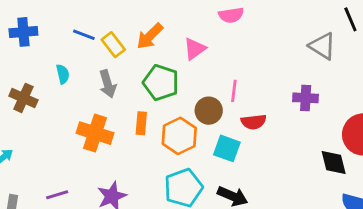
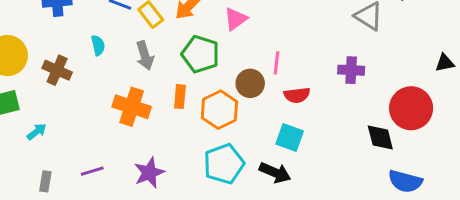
cyan square: (227, 148) -> (290, 137), moved

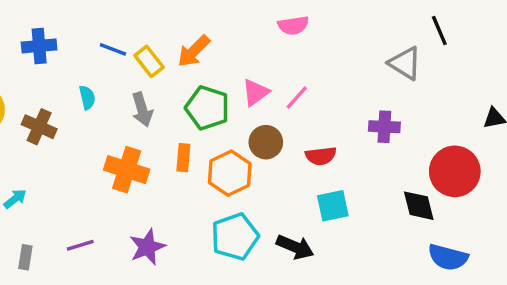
pink triangle: (236, 19) -> (256, 92), moved
pink line: (276, 63) -> (297, 98), moved, turned 35
cyan square: (290, 137) -> (333, 206), moved, turned -32

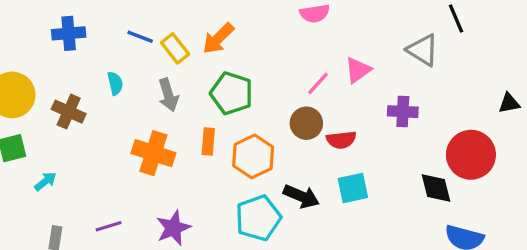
pink triangle: (256, 92) -> (358, 70), moved
brown circle: (266, 142) -> (306, 123), moved
black arrow: (295, 247) -> (301, 196), moved

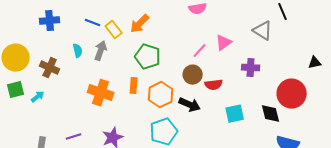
gray arrow: (168, 95) -> (101, 51), moved, turned -144
cyan arrow: (45, 181) -> (38, 97), moved
cyan square: (353, 188) -> (235, 114), moved
black arrow: (301, 196) -> (190, 105), moved

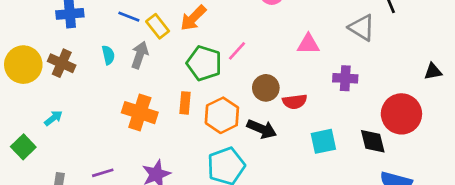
pink triangle: (224, 43) -> (308, 44), turned 36
pink line: (200, 51) -> (237, 51), moved
brown cross: (50, 68) -> (62, 63), moved
green square: (16, 90) -> (23, 147), moved, turned -30

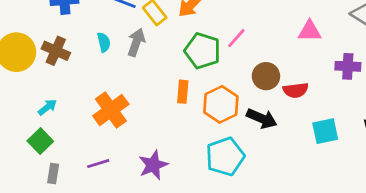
orange cross: (140, 113) -> (111, 110), moved, turned 36
green square: (23, 147) -> (40, 141), moved

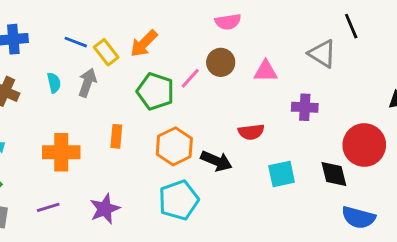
brown circle: (266, 76) -> (221, 62), moved
orange rectangle: (183, 92) -> (116, 136), moved
orange cross: (111, 110) -> (61, 152), turned 36

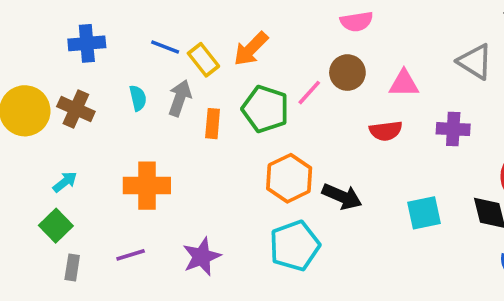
red semicircle: (251, 132) -> (386, 131), moved
orange rectangle: (116, 136) -> (213, 124), moved

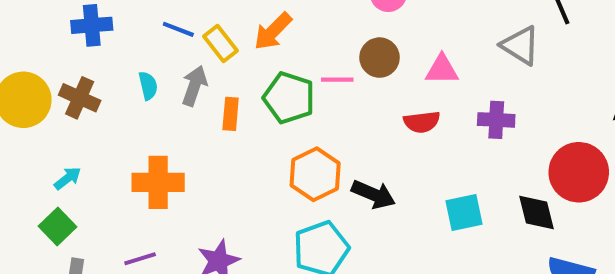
pink line: (309, 93) -> (337, 80), turned 48

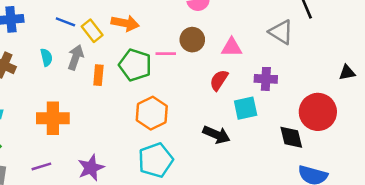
orange arrow: (273, 31) -> (125, 23), turned -124
red semicircle: (422, 122) -> (219, 80), turned 130
black arrow: (373, 194) -> (216, 135), moved
cyan square: (464, 212) -> (246, 108), moved

